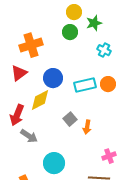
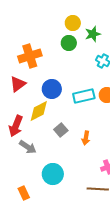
gray square: (70, 119) -> (61, 130), moved

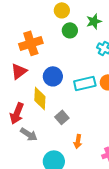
yellow circle: (73, 23) -> (62, 10), moved
yellow diamond: (39, 111) -> (40, 98), turned -60
orange arrow: (86, 138) -> (78, 141), moved

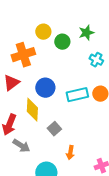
yellow circle: (62, 10) -> (43, 32), moved

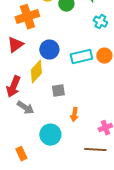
yellow diamond: (32, 110) -> (36, 72), turned 40
gray square: (54, 129) -> (58, 91), turned 32

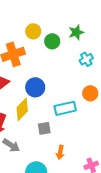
cyan cross: (100, 22) -> (86, 59), turned 32
cyan rectangle: (81, 57) -> (65, 108), moved

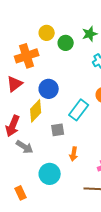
cyan rectangle: (65, 108) -> (79, 110), turned -40

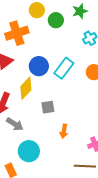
cyan rectangle: (79, 110) -> (64, 68), moved
cyan circle: (50, 174) -> (29, 151), moved

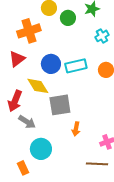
cyan rectangle: (64, 68) -> (76, 66), turned 40
yellow diamond: (26, 88) -> (38, 86), turned -75
gray square: (48, 107) -> (60, 105), size x1.6

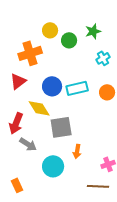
cyan circle: (41, 149) -> (53, 166), moved
orange rectangle: (23, 168) -> (17, 185), moved

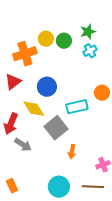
yellow circle: (50, 30) -> (46, 39), moved
cyan cross: (103, 58) -> (90, 51), moved
cyan rectangle: (77, 88) -> (77, 107), moved
gray square: (61, 127) -> (56, 128), turned -30
cyan circle: (53, 166) -> (59, 187), moved

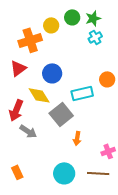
green circle: (64, 41) -> (72, 17), moved

